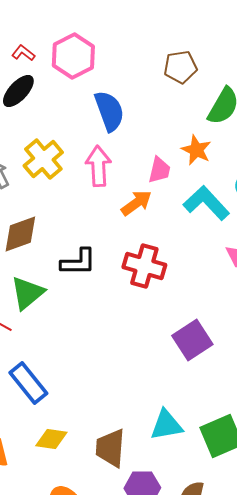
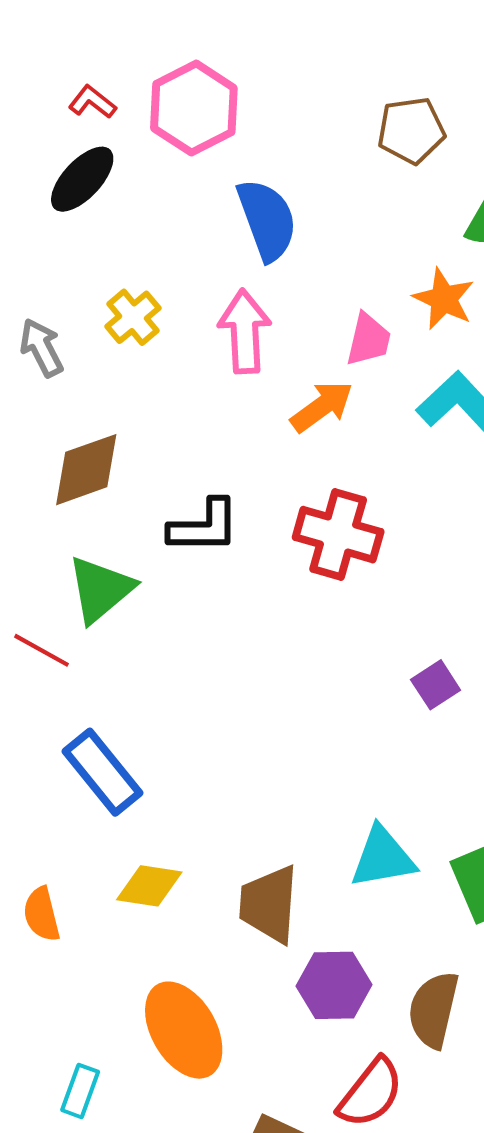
yellow cross: (43, 159) -> (133, 317), size x0.7
purple square: (192, 340) -> (436, 685), size x0.6

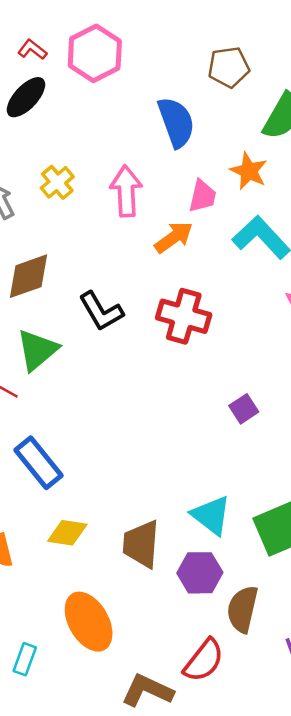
blue semicircle: (267, 220) -> (176, 122), moved
black L-shape: (204, 526) -> (101, 311), turned 60
cyan triangle: (383, 857) -> (211, 515), turned 48
purple hexagon: (334, 985) -> (200, 573), moved

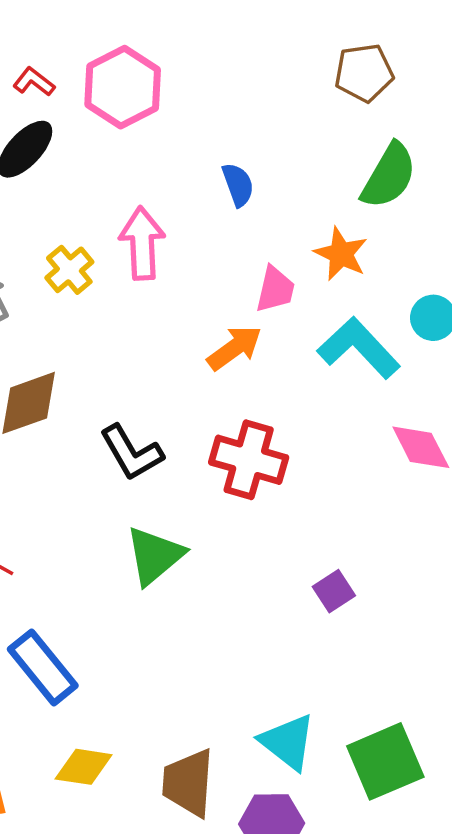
brown pentagon: (229, 67) -> (364, 73), moved
blue semicircle: (176, 122) -> (238, 185), size x0.6
pink arrow: (126, 191) -> (142, 243), moved
green triangle: (37, 350) -> (155, 556), moved

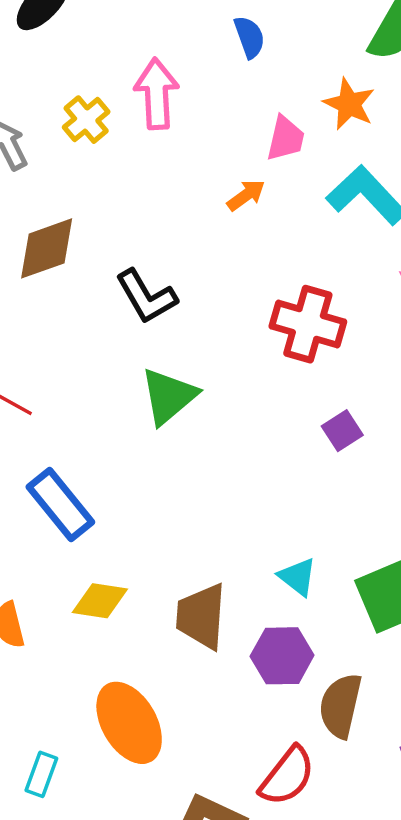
orange arrow: (234, 348) -> (246, 195), size x0.7
red cross: (249, 460) -> (308, 324), moved
cyan triangle: (288, 742) -> (298, 577), size x0.7

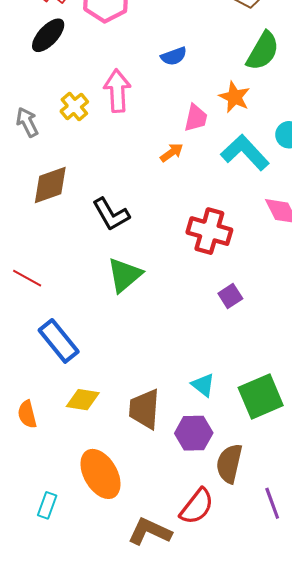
blue semicircle: (249, 37) -> (174, 56), turned 90

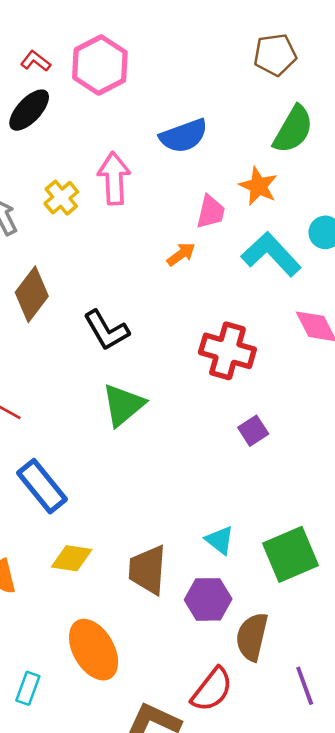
blue semicircle: (174, 56) -> (184, 136), size x1.5
brown diamond: (50, 185) -> (32, 294), turned -33

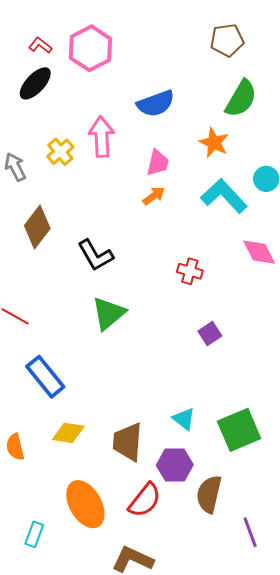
pink trapezoid: (211, 212) -> (158, 163), moved
red cross: (227, 351) -> (190, 271), size x0.6
red semicircle: (212, 690) -> (145, 500), moved

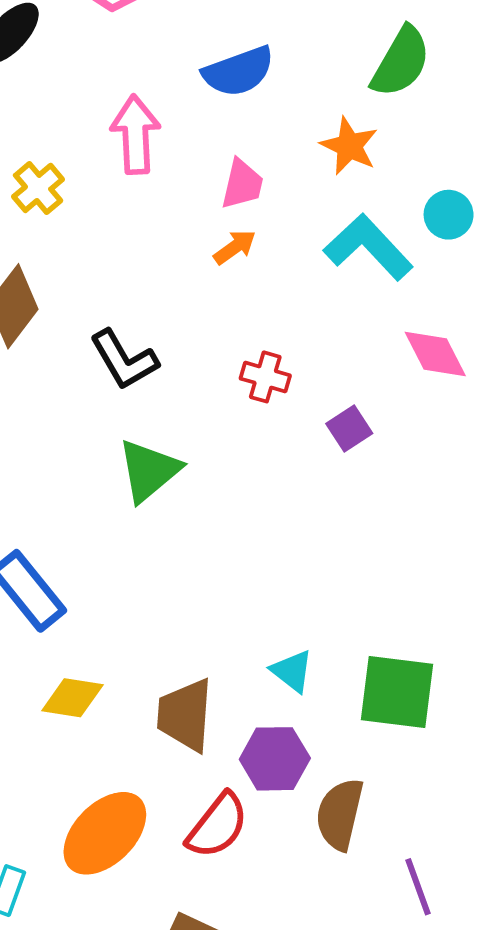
yellow cross: (60, 152) -> (38, 188), moved
red cross: (190, 271) -> (265, 377), moved
purple square: (210, 333) -> (349, 429), moved
green square: (239, 430) -> (397, 692), turned 30
orange ellipse: (85, 504) -> (105, 833), turned 75

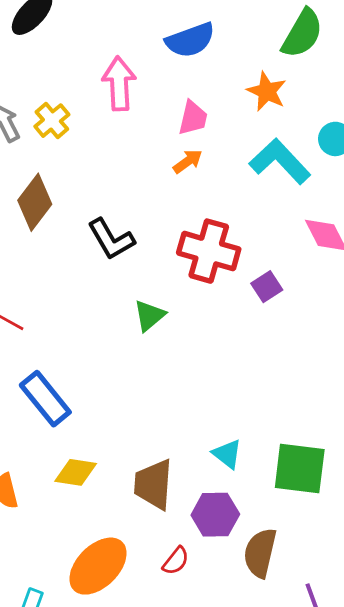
red cross: (265, 377) -> (209, 251), size x1.8
green triangle: (149, 471) -> (149, 316), moved, size x0.7
red semicircle: (218, 826) -> (176, 561), size x0.6

